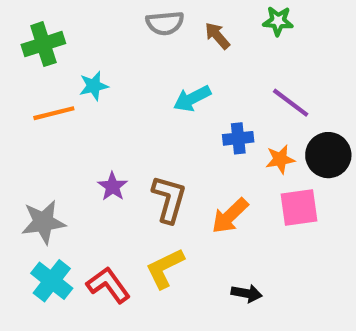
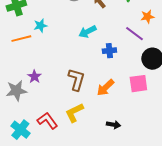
orange star: (280, 159) -> (147, 17), moved
purple star: (113, 186) -> (34, 77), moved
cyan cross: (52, 281) -> (20, 130), moved

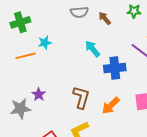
cyan arrow: (87, 32) -> (92, 49), turned 78
blue cross: (109, 51) -> (115, 68), size x1.5

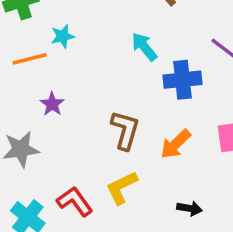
purple star: (39, 94) -> (52, 104), moved

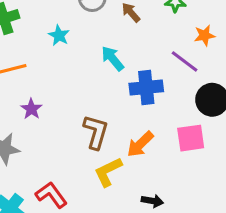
cyan star: (63, 36) -> (59, 35), moved, turned -30
yellow L-shape: (122, 187) -> (108, 172), moved

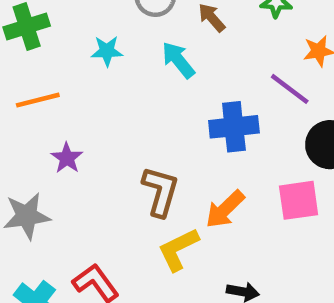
cyan star: (59, 35) -> (107, 51), turned -30
cyan arrow: (113, 58) -> (178, 60), moved

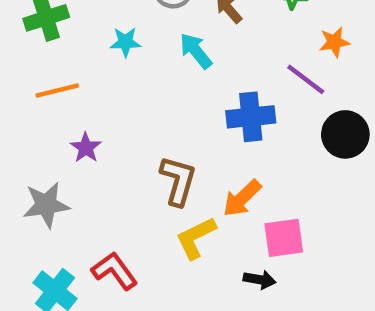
pink square: (299, 200) -> (284, 238), moved

